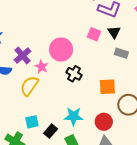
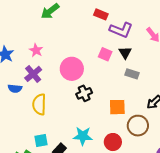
pink star: (42, 67) -> (36, 50), moved
black cross: (74, 74) -> (84, 93), turned 35
yellow semicircle: (29, 86) -> (39, 104), turned -35

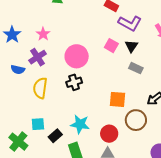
black cross: (84, 93) -> (74, 82), moved

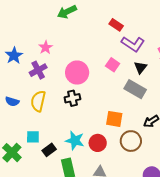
blue star: (12, 35) -> (14, 56), moved
black triangle: (131, 46) -> (140, 67), moved
gray rectangle: (136, 68) -> (135, 89), size x1.5
blue semicircle: (18, 70) -> (12, 101), moved
red circle: (109, 134) -> (98, 143), moved

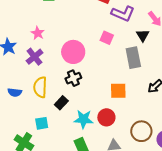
black triangle: (140, 67) -> (143, 35), moved
gray rectangle: (135, 89) -> (133, 58), turned 60
brown circle: (131, 141) -> (141, 131), moved
black rectangle: (49, 150) -> (61, 103), moved

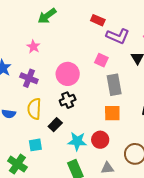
pink star: (38, 33) -> (33, 47), moved
purple cross: (35, 57) -> (29, 78), turned -30
gray rectangle: (133, 58) -> (114, 85), moved

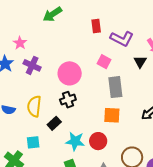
red rectangle: (98, 20) -> (96, 26), moved, turned 56
pink star: (33, 47) -> (20, 43), moved
purple cross: (29, 78) -> (32, 65), moved

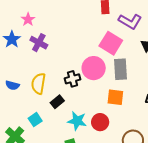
pink square: (104, 62) -> (111, 43), size x1.6
pink circle: (70, 73) -> (94, 68), moved
cyan square: (33, 142) -> (35, 120), turned -32

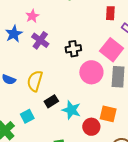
black cross: (72, 79) -> (73, 49), moved
orange square: (115, 97) -> (108, 114), moved
cyan star: (77, 121) -> (71, 110), moved

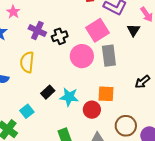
purple cross: (40, 40) -> (37, 31), moved
pink square: (112, 50) -> (97, 30), turned 30
yellow semicircle: (35, 81) -> (27, 62), moved

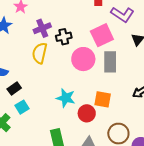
purple cross: (37, 31) -> (42, 28), turned 36
yellow semicircle: (27, 62) -> (40, 53), moved
black rectangle: (48, 92) -> (14, 89), moved

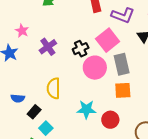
black cross: (64, 37) -> (81, 49), moved
yellow semicircle: (40, 53) -> (54, 88), moved
orange square: (103, 99) -> (123, 90), moved

